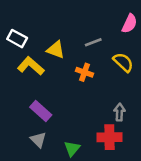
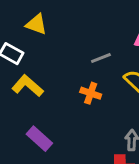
yellow triangle: (56, 50) -> (36, 24), moved

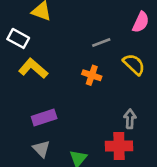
purple rectangle: (39, 139) -> (44, 117), turned -60

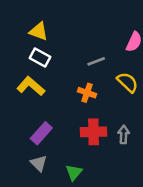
white rectangle: (18, 38) -> (40, 57), moved
purple rectangle: (44, 117) -> (41, 133), turned -30
red cross: (119, 146) -> (94, 132), moved

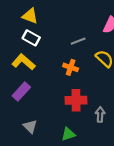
purple rectangle: (41, 133) -> (21, 91), moved
gray arrow: (124, 135) -> (100, 114), moved
green triangle: (74, 172) -> (68, 134), moved, turned 32

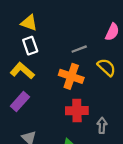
white rectangle: (31, 38) -> (30, 46), turned 42
orange cross: (71, 67) -> (71, 76), size x1.5

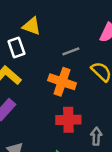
yellow triangle: (29, 23) -> (32, 26), moved

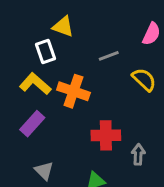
orange cross: (62, 82) -> (73, 91), moved

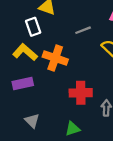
purple rectangle: (32, 124) -> (23, 84), turned 36

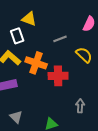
red cross: (81, 93) -> (58, 76), moved

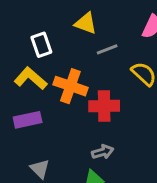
yellow triangle: (29, 19) -> (86, 23), moved
gray arrow: (80, 106) -> (103, 152), moved, turned 72

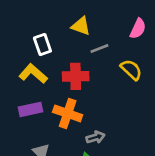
orange cross: (70, 86) -> (68, 113), moved
red cross: (104, 106) -> (76, 76), moved

